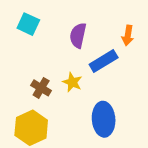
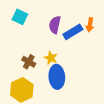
blue rectangle: (104, 61) -> (73, 32), moved
blue ellipse: (104, 119) -> (57, 77), moved

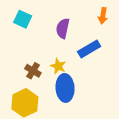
orange arrow: (90, 25) -> (103, 16), moved
blue rectangle: (73, 32) -> (89, 49), moved

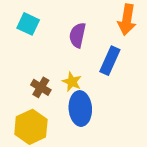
orange arrow: (103, 16) -> (127, 20), size x1.5
blue rectangle: (89, 49) -> (110, 61), turned -35

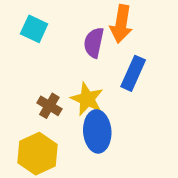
orange arrow: (127, 20) -> (121, 24), moved
yellow star: (72, 82) -> (87, 99), size x1.4

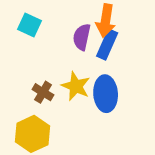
blue rectangle: (133, 73) -> (107, 44), moved
blue ellipse: (97, 131) -> (106, 94), moved

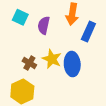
purple semicircle: (82, 37) -> (44, 25), moved
blue rectangle: (107, 44) -> (88, 31), moved

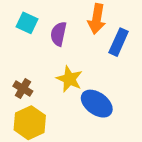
brown cross: (29, 63) -> (23, 89), moved
blue ellipse: (72, 64) -> (97, 104), moved, turned -50

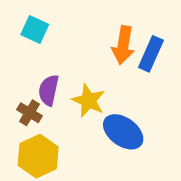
orange arrow: (97, 19) -> (123, 45), moved
purple semicircle: (58, 34) -> (49, 90), moved

